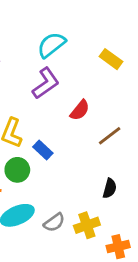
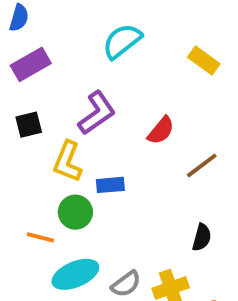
purple L-shape: (46, 83) -> (97, 113), moved
blue rectangle: (43, 150) -> (110, 185), turned -48

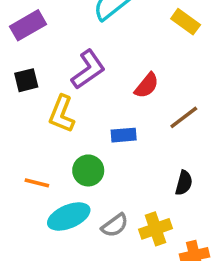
blue rectangle: (110, 185) -> (124, 135), moved
green circle: (75, 212) -> (88, 170), moved

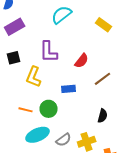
purple L-shape: (88, 70) -> (49, 52), turned 125
orange line: (37, 183) -> (26, 110), moved

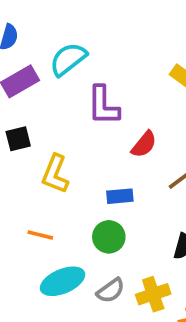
cyan semicircle: (62, 15) -> (68, 59), moved
purple L-shape: (49, 52) -> (103, 105), moved
green circle: (49, 109) -> (109, 237), moved

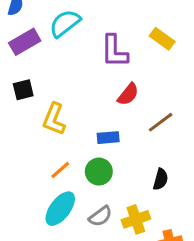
purple L-shape: (103, 105) -> (114, 51), moved
orange line: (40, 235) -> (60, 170), moved, turned -55
cyan ellipse: (63, 281) -> (60, 209), turned -30

